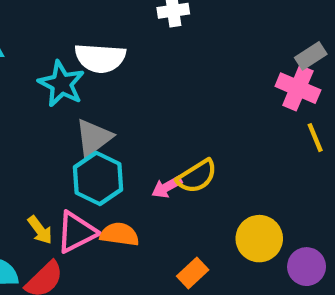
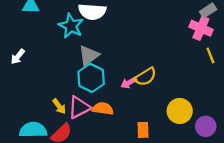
orange rectangle: (193, 273) -> (143, 130), turned -49

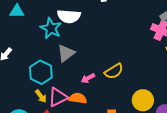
cyan hexagon: (91, 78) -> (41, 72), moved
pink arrow: (129, 83) -> (88, 78), moved

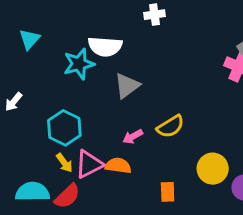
cyan triangle: (17, 11) -> (30, 39), turned -49
cyan star: (51, 28) -> (79, 64), turned 30
gray triangle: (66, 53) -> (127, 86), moved

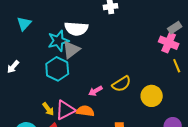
gray triangle: (127, 86) -> (71, 50), moved
cyan hexagon: (64, 128) -> (57, 69), moved
yellow circle: (213, 169) -> (152, 96), moved

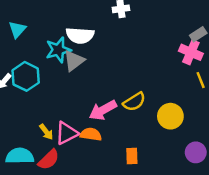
cyan hexagon: (57, 69) -> (26, 76), moved
pink arrow: (95, 91) -> (103, 110), size x1.6

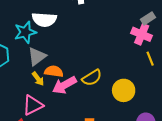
gray triangle: (74, 61) -> (37, 57), moved
yellow arrow: (46, 132) -> (38, 79), moved
orange semicircle: (91, 134) -> (54, 71), moved

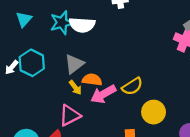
cyan star: (25, 32) -> (62, 23), moved
yellow circle: (124, 90) -> (154, 112), moved

